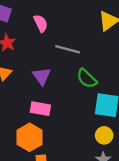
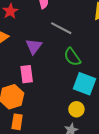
pink rectangle: (40, 109) -> (27, 74), turned 60

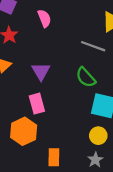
gray line: (61, 28) -> (93, 46), moved
orange rectangle: (17, 122) -> (54, 157), moved

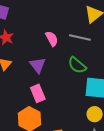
pink semicircle: (44, 18) -> (52, 39), moved

